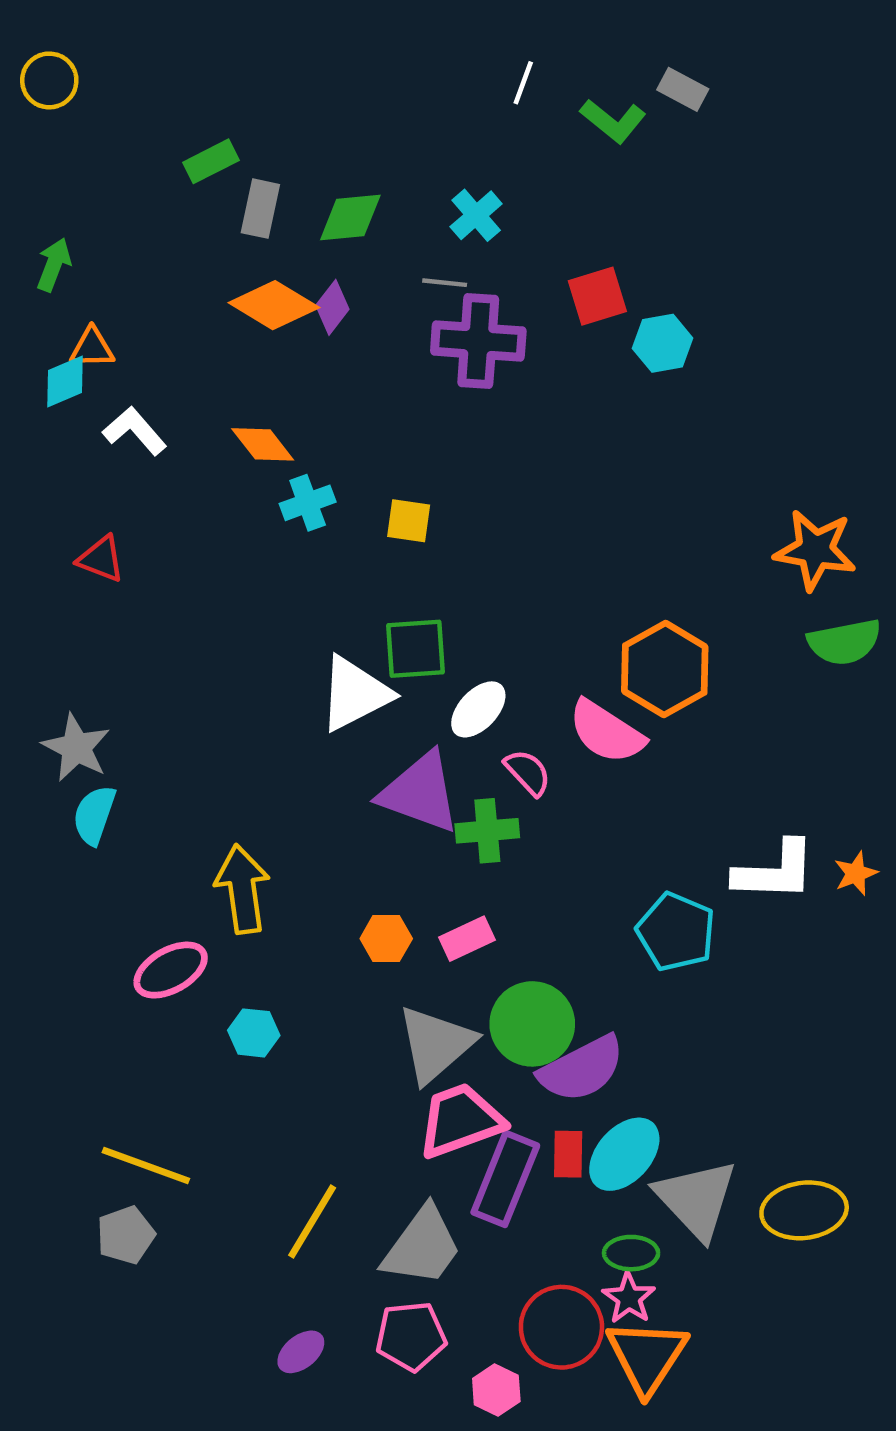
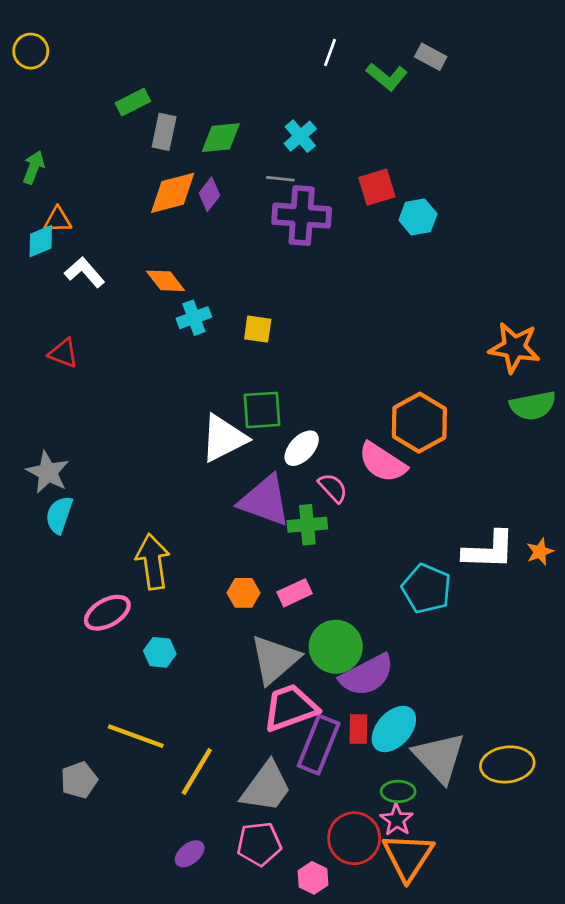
orange diamond: (274, 305) -> (173, 193), turned -46
yellow line: (146, 1165) -> (136, 736), moved

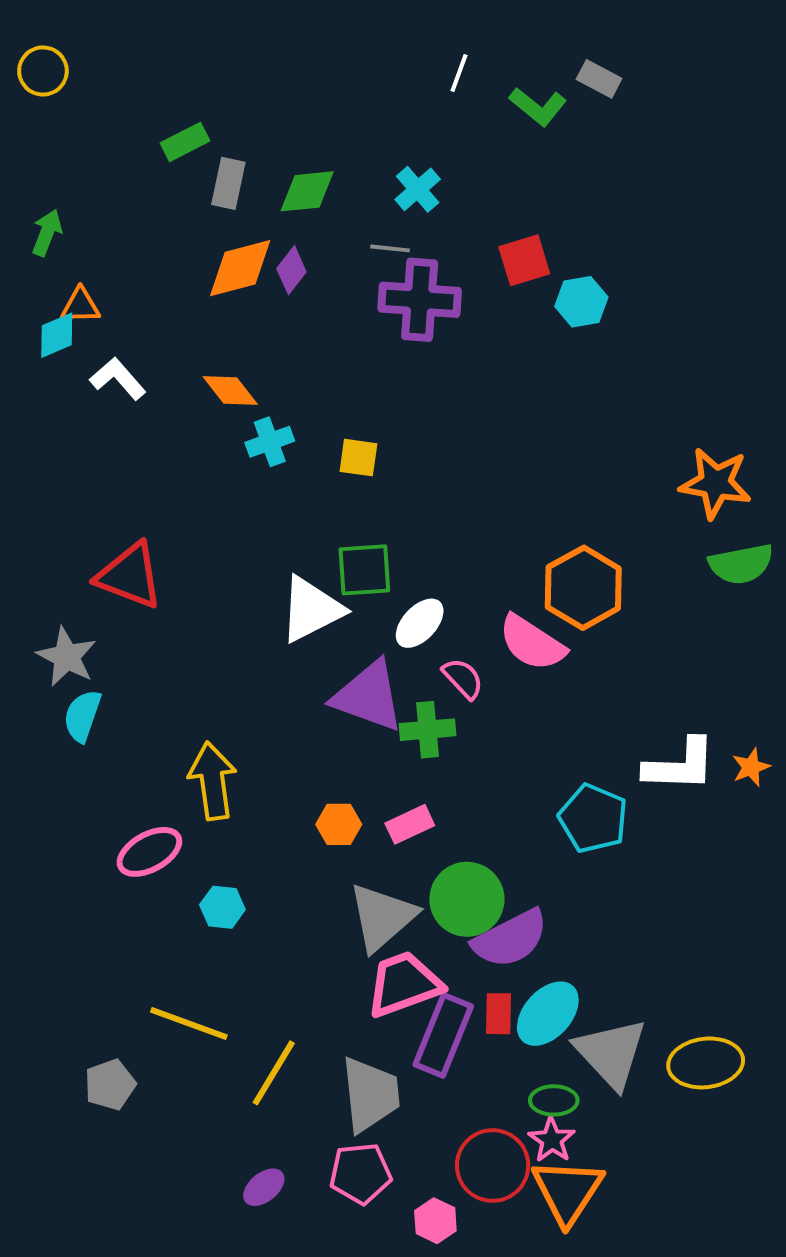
red triangle: (63, 353) -> (130, 576), moved, size x1.6
gray trapezoid: (266, 787) -> (370, 1095), turned -42

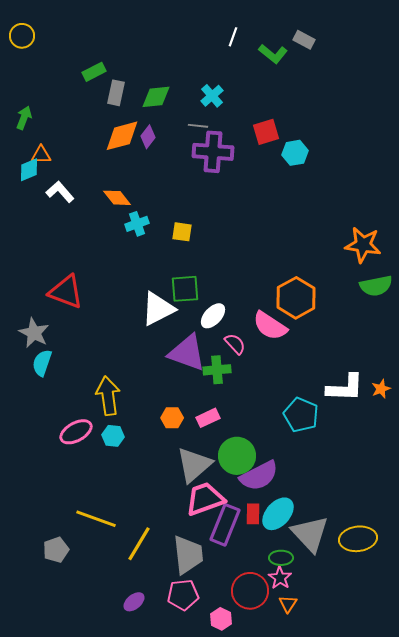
cyan hexagon: (222, 907) -> (113, 436), moved
orange triangle: (568, 1191) -> (288, 604), size x0.5

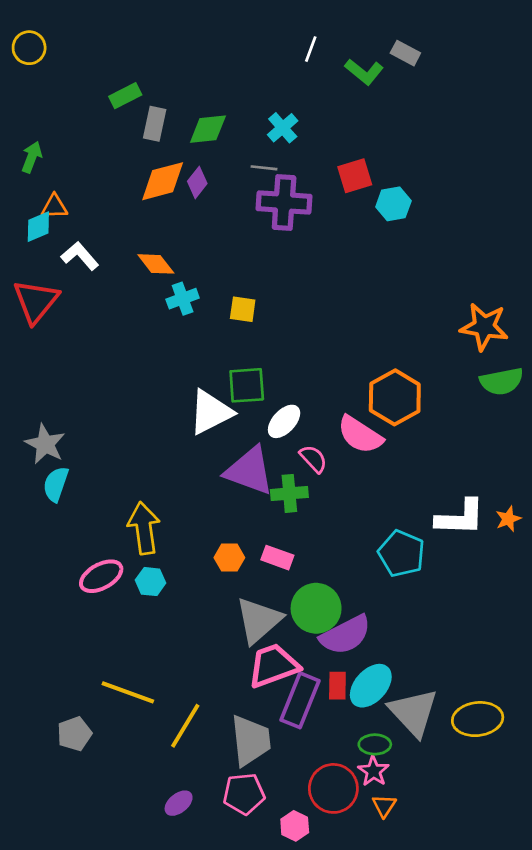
red triangle: (66, 292) -> (36, 301), moved, turned 48
pink rectangle: (208, 418) -> (277, 558), turned 45

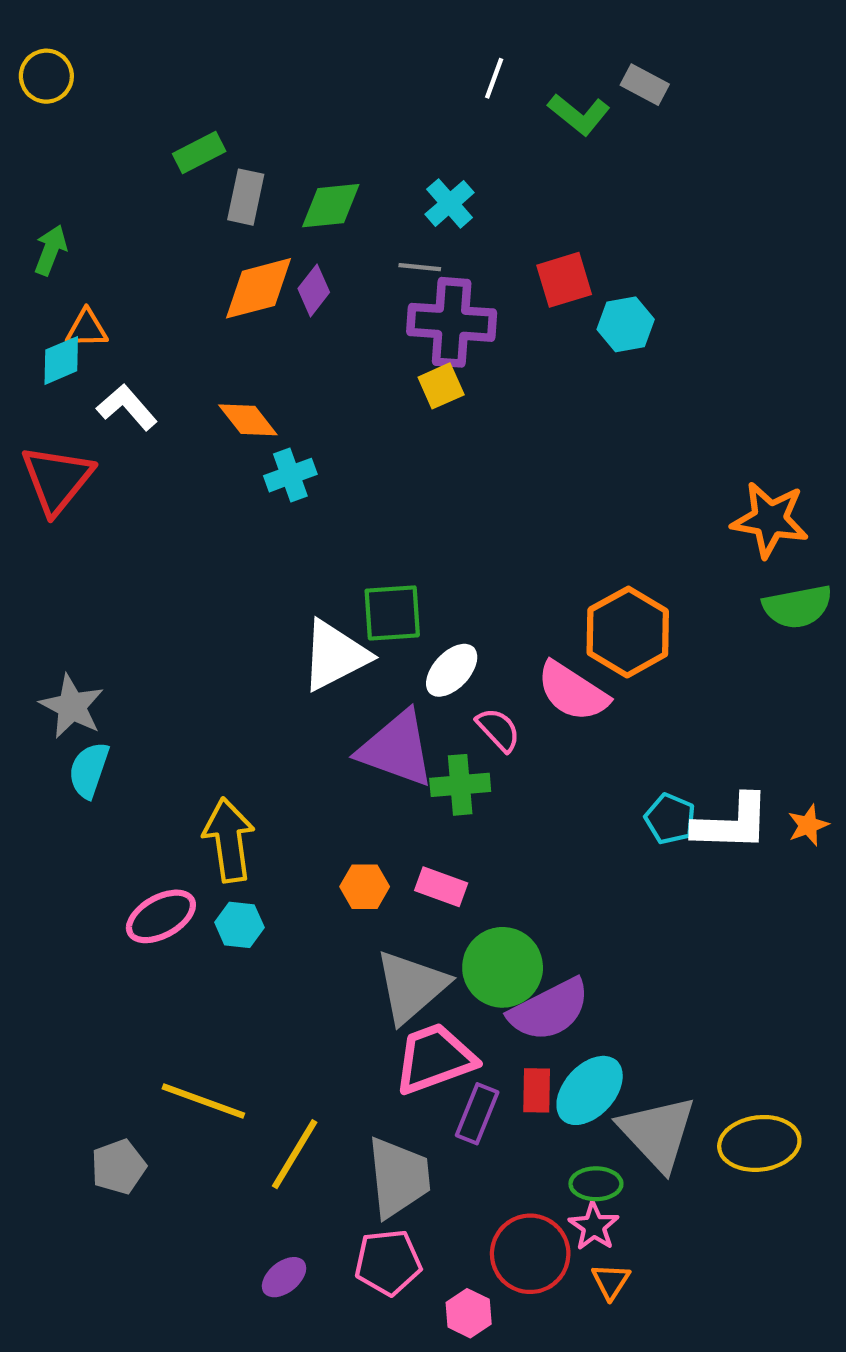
yellow square: (243, 309) -> (441, 386), moved, turned -32
cyan pentagon: (401, 554) -> (670, 819), moved, size x0.7
purple rectangle: (300, 700) -> (477, 1114), size x0.7

